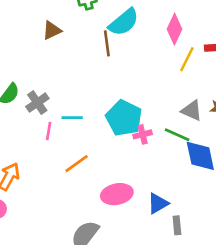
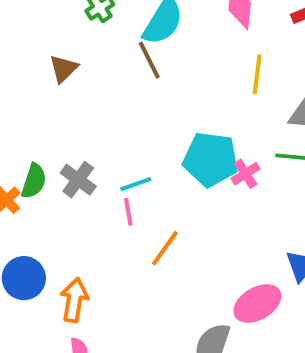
yellow line: (187, 59) -> (257, 74), moved
pink line: (49, 131) -> (128, 212), moved
pink ellipse: (117, 194) -> (257, 304), moved

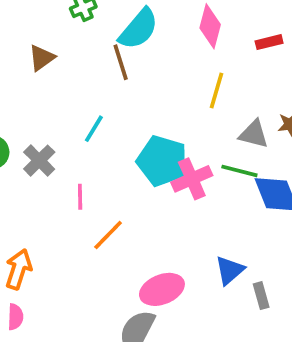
pink cross: (246, 174) -> (192, 179), size x1.5
cyan line: (136, 184) -> (94, 129), moved, turned -48
pink ellipse: (257, 304) -> (162, 289), moved

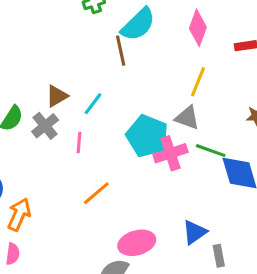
brown triangle: (42, 58) -> (57, 96), moved
gray triangle: (254, 134) -> (187, 118), moved
pink line: (80, 197) -> (79, 143), moved

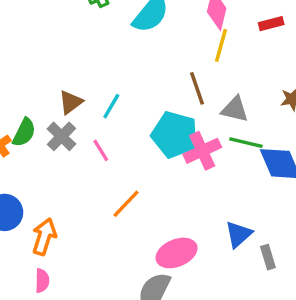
brown line: (121, 51) -> (197, 88), moved
yellow line: (198, 82) -> (221, 45), moved
gray triangle: (187, 118) -> (235, 109), moved
pink line: (79, 143) -> (101, 150), turned -30

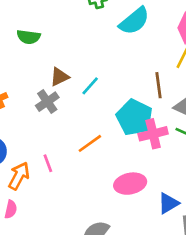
green semicircle: (24, 132) -> (29, 37), moved, turned 60
pink line: (101, 150) -> (48, 163), moved
orange line: (126, 204) -> (90, 143), moved
pink ellipse: (177, 253) -> (130, 184), moved

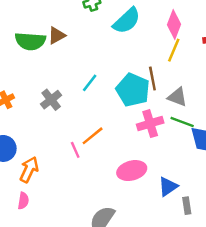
green semicircle: (29, 37) -> (30, 41), size x1.4
brown triangle: (59, 77) -> (57, 35), moved
cyan pentagon: (134, 117) -> (133, 90), moved
pink line: (48, 163) -> (75, 150), moved

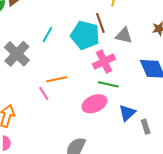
gray cross: (51, 100) -> (17, 54), size x1.4
green line: (182, 122) -> (108, 84), moved
orange line: (93, 136) -> (57, 79), turned 36

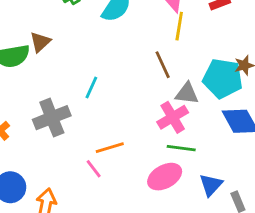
cyan pentagon: (85, 35) -> (223, 78), moved
gray triangle: (124, 36) -> (187, 93), moved
gray cross: (17, 54) -> (52, 118), turned 30

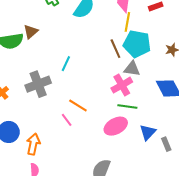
cyan pentagon: (223, 78) -> (137, 44), moved
orange line: (110, 148) -> (78, 105), turned 48

